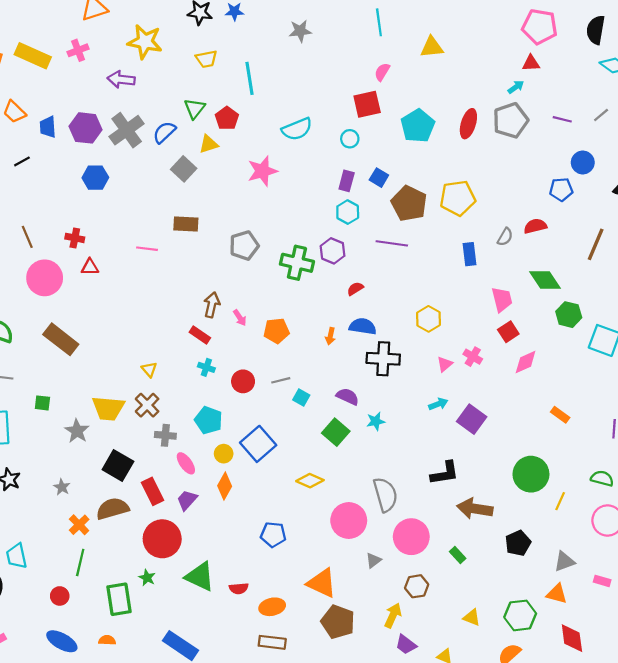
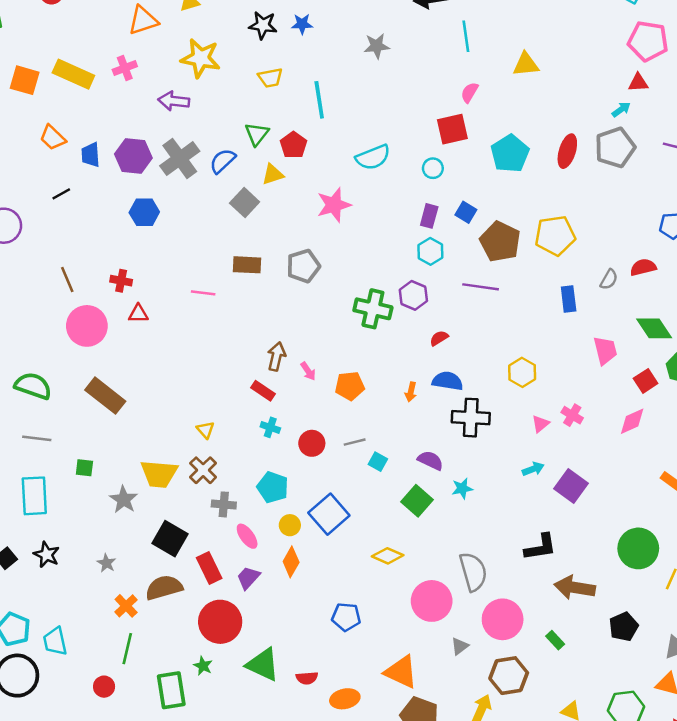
gray pentagon: (244, 246) -> (303, 266), moved
red square: (508, 332) -> (646, 381), moved
brown hexagon: (417, 586) -> (509, 676), size x1.4

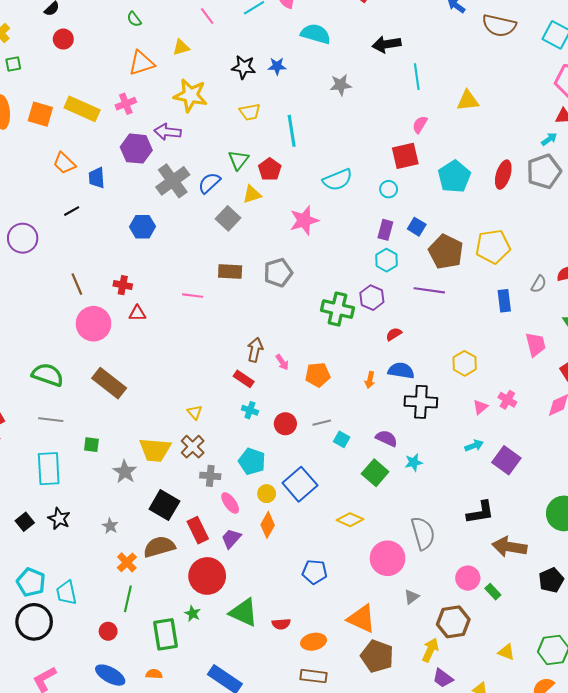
purple hexagon: (133, 156) -> (136, 149), moved
pink circle: (503, 619) -> (468, 578), moved, size x0.7

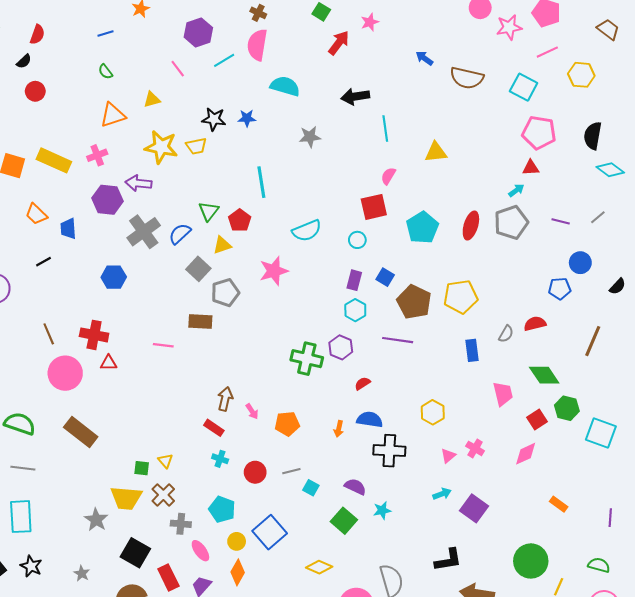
yellow trapezoid: (250, 112) -> (196, 146), moved
gray pentagon: (278, 273) -> (225, 293), moved
red cross: (123, 285) -> (94, 335), size x1.5
green square: (91, 445) -> (142, 468), moved

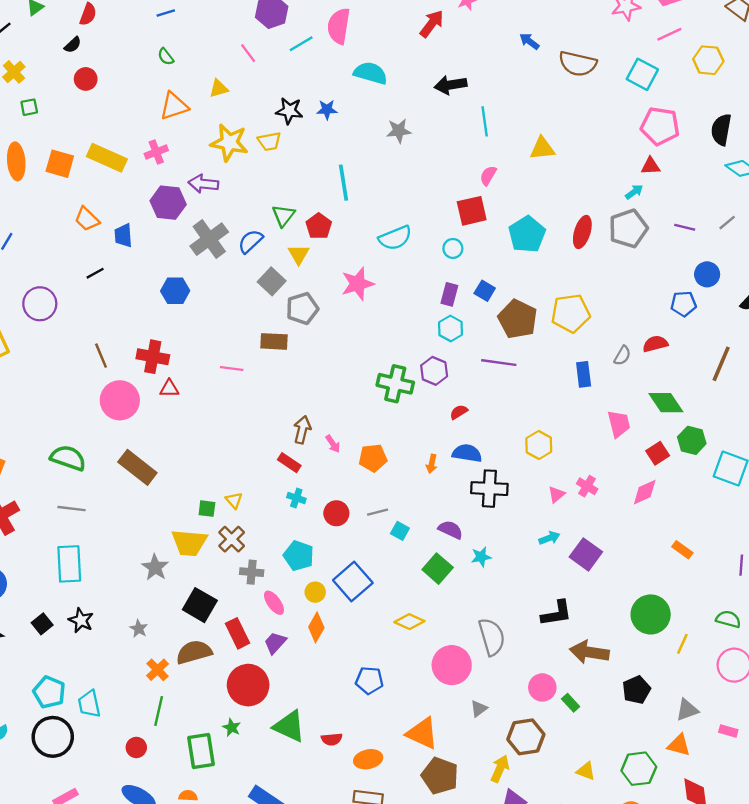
yellow triangle: (222, 245) -> (299, 254), turned -42

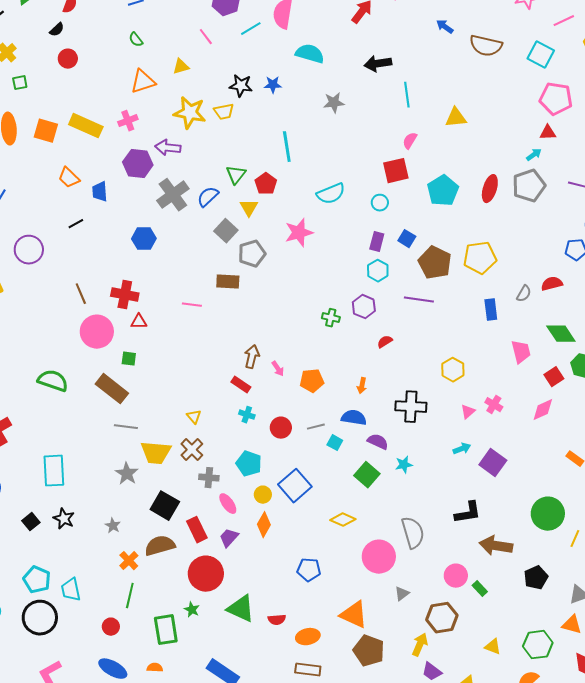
green cross: (395, 384) -> (331, 318), size x0.6
blue semicircle: (467, 453) -> (354, 418), moved
gray line: (72, 509) -> (126, 427), moved
green square: (207, 509) -> (129, 359), moved

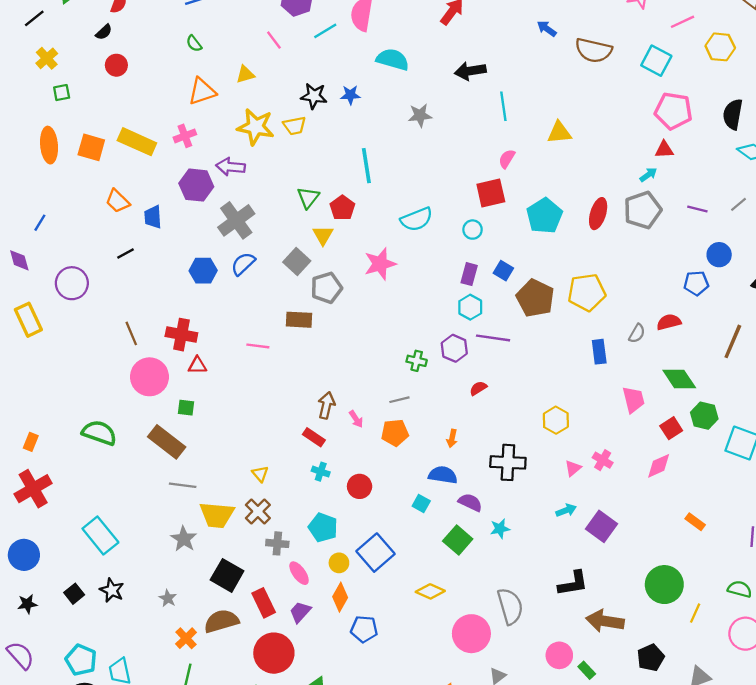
blue semicircle: (208, 197) -> (243, 264), moved
purple line: (419, 300) -> (493, 338), moved
gray line: (316, 427) -> (399, 400), moved
cyan rectangle: (54, 471) -> (100, 535), turned -36
blue pentagon: (309, 570) -> (364, 629), moved

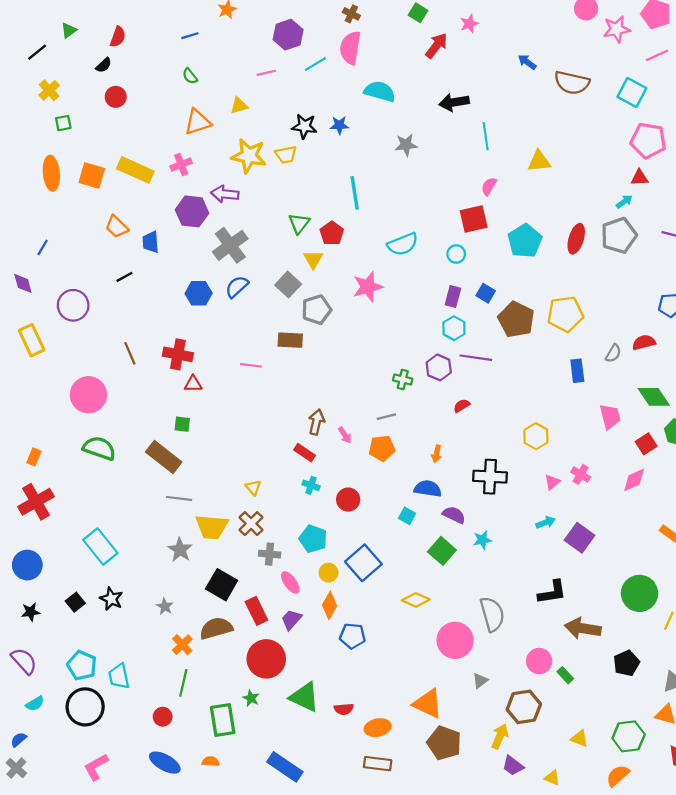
pink line: (274, 40) -> (266, 73), turned -66
pink circle: (149, 377) -> (88, 395), moved

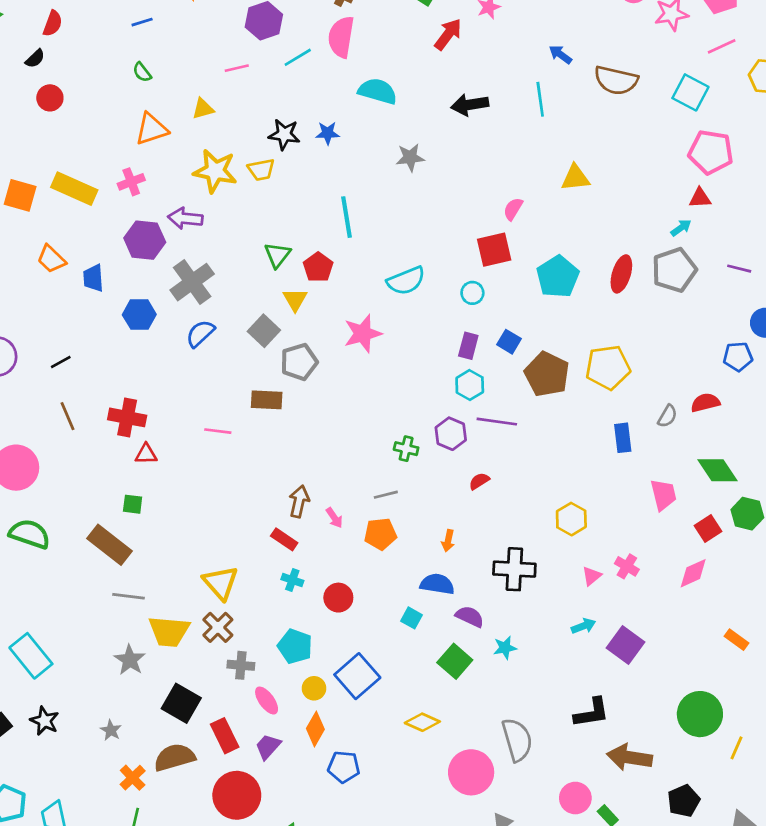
cyan line: (486, 136) -> (540, 99), moved
black line: (124, 277) -> (61, 362), moved
blue hexagon: (199, 293) -> (139, 315), moved
yellow triangle: (253, 488) -> (221, 583), size x1.8

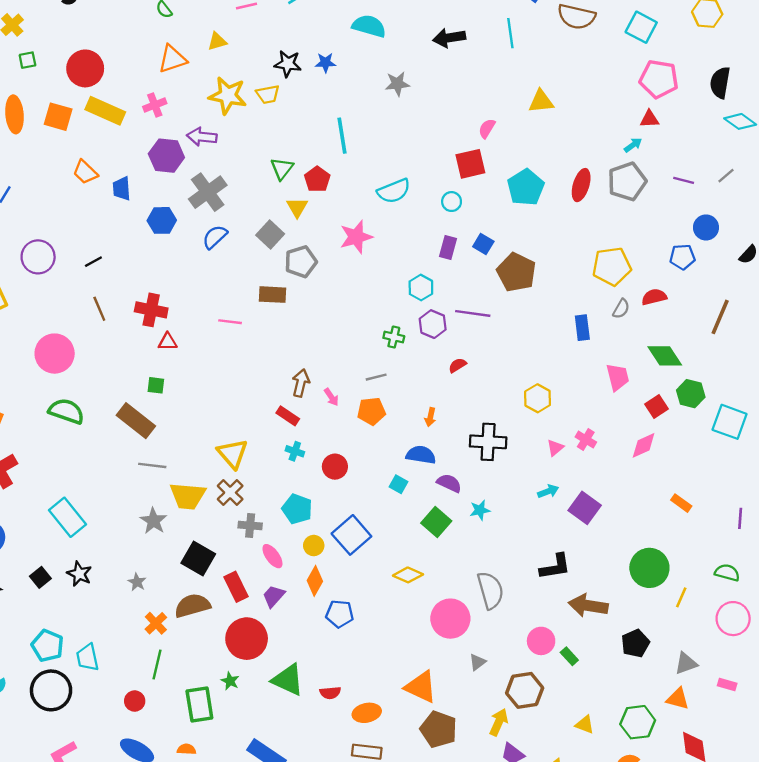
red circle: (50, 98) -> (85, 68), moved, size x1.6
yellow pentagon: (608, 367) -> (612, 266), moved
cyan hexagon: (470, 385) -> (421, 288), moved

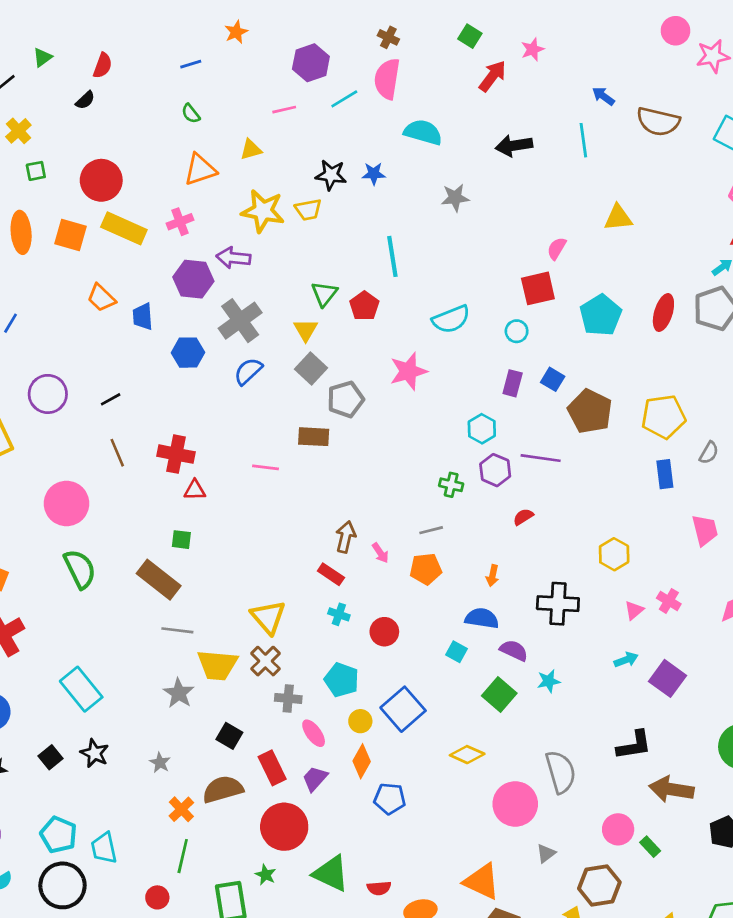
yellow triangle: (297, 207) -> (306, 330), moved
yellow pentagon: (612, 266) -> (663, 417), moved
green semicircle: (66, 411) -> (80, 569), turned 45
black square: (198, 558) -> (229, 736), size x0.7

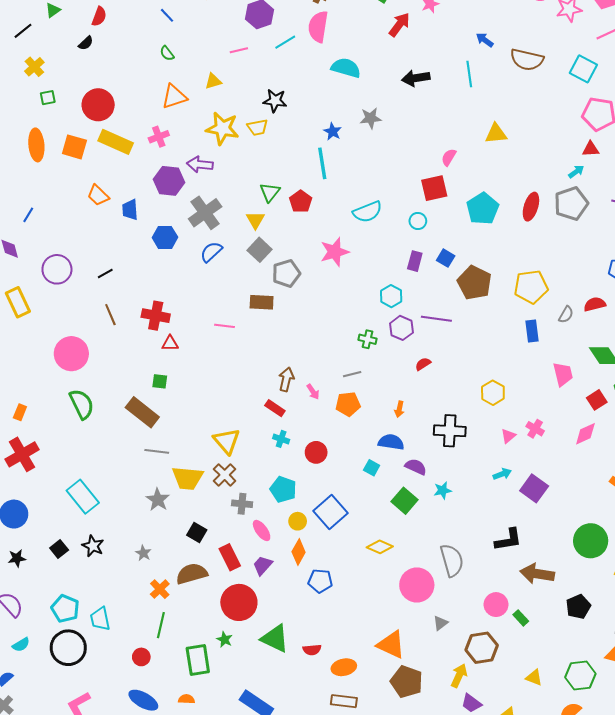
blue line: (191, 64) -> (167, 15), turned 63
blue star: (374, 174) -> (333, 132), moved, turned 30

